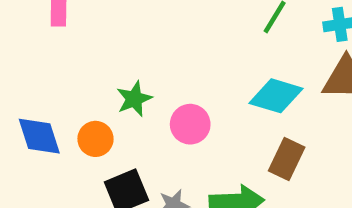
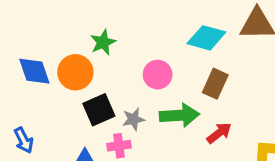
pink circle: (190, 124) -> (158, 75), moved
orange circle: (95, 139) -> (75, 72), size x1.4

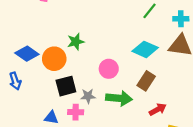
blue diamond: (34, 71) -> (27, 54), turned -45
red arrow: (219, 133) -> (158, 109), moved
blue arrow: (24, 140) -> (15, 81), moved

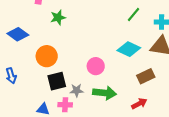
green star: (76, 42) -> (58, 17), moved
blue diamond: (27, 54) -> (18, 34), moved
brown rectangle: (146, 81) -> (146, 76), moved, turned 30

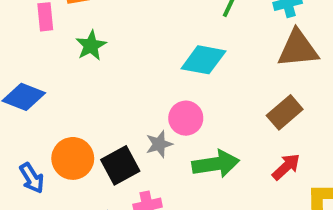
cyan diamond: (129, 49) -> (203, 60), moved
orange circle: (47, 56) -> (73, 158), moved
gray star: (77, 90) -> (159, 144), moved

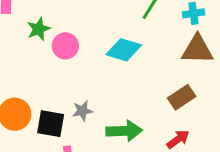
pink circle: (186, 118) -> (65, 46), moved
black square: (120, 165) -> (51, 124), turned 32

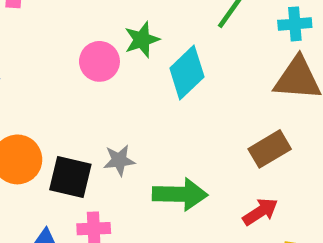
green star: (39, 29) -> (142, 40), moved
cyan diamond: (124, 50) -> (187, 73), turned -64

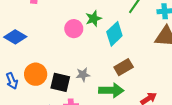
brown rectangle: (270, 149) -> (124, 67), moved

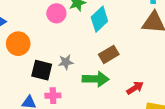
orange circle: (36, 74) -> (18, 44), moved

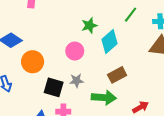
pink circle: (56, 13) -> (75, 51), moved

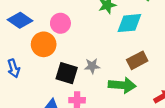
cyan diamond: (109, 42) -> (129, 23), turned 35
pink circle: (75, 51) -> (60, 23), moved

